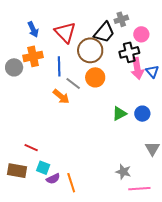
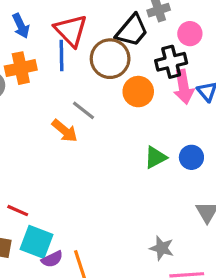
blue line: (59, 66) -> (61, 56), moved
orange circle: (95, 77) -> (138, 92), moved
cyan square: (43, 168) -> (36, 242), size x1.5

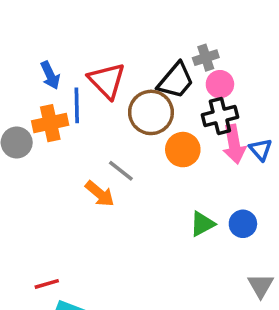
pink circle: (190, 34) -> (220, 84), moved
blue line: (61, 56) -> (77, 105), moved
red line: (18, 211) -> (47, 284), turned -40

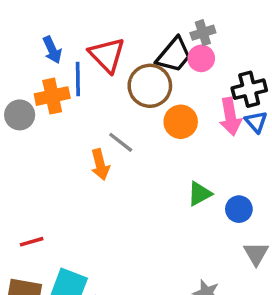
pink circle: (220, 84) -> (201, 58), moved
black cross: (220, 116) -> (249, 89), moved
orange arrow: (100, 194) -> (100, 165), turned 36
blue circle: (243, 224) -> (239, 209), moved
red line: (47, 284) -> (32, 242), moved

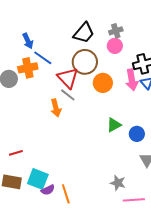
red triangle: (107, 55) -> (68, 78), moved
black trapezoid: (174, 55) -> (84, 33), moved
blue line: (78, 79) -> (43, 58), turned -54

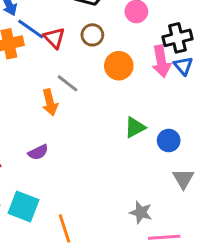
brown circle: (85, 62) -> (92, 35), size x0.6
red triangle: (68, 78) -> (54, 38), moved, size x0.7
purple semicircle: (48, 190) -> (38, 152), moved

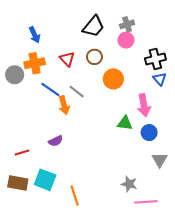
blue line: (31, 29) -> (50, 89), moved
pink arrow: (161, 61) -> (144, 105), moved
green triangle: (135, 127) -> (125, 123), turned 35

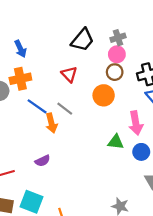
brown circle: (94, 57) -> (115, 72), moved
red triangle: (67, 59) -> (69, 74), moved

